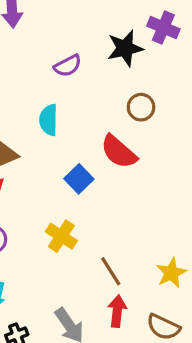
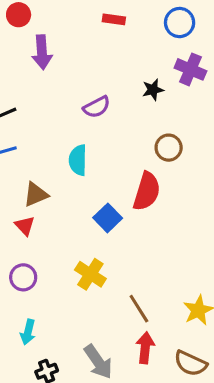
black star: (125, 48) -> (153, 90), size x0.6
red semicircle: (119, 152) -> (147, 191), turned -114

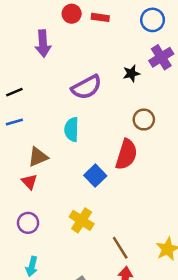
red circle: (19, 15) -> (72, 14), moved
purple cross: (190, 69) -> (161, 57), turned 35
purple semicircle: (97, 107) -> (87, 87), size x1.4

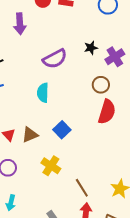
purple cross: (161, 57) -> (115, 57), moved
red semicircle: (126, 154) -> (107, 112), moved
brown triangle: (38, 157) -> (30, 135), moved

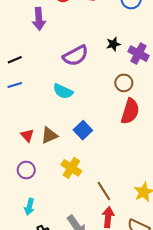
purple cross: (115, 57) -> (138, 54), turned -30
cyan semicircle: (43, 93) -> (63, 91), turned -66

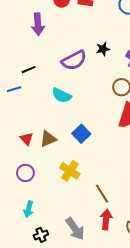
black star: (113, 44) -> (103, 49), moved
black line: (15, 60) -> (29, 70), moved

